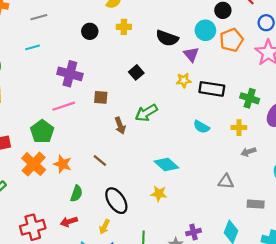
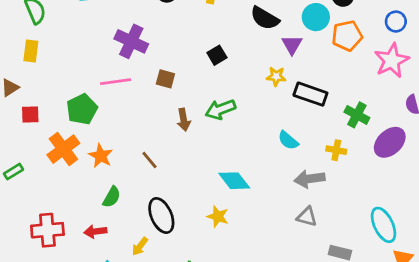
gray arrow: (248, 152) -> (309, 179), moved, size x1.5

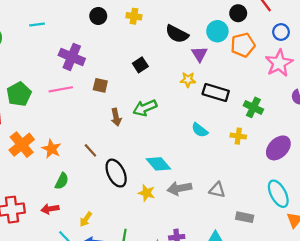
green pentagon: (82, 109) -> (19, 94), moved
purple ellipse: (390, 142) -> (278, 148), moved
gray arrow: (309, 179) -> (179, 188), moved
black ellipse: (161, 215) -> (116, 173), moved

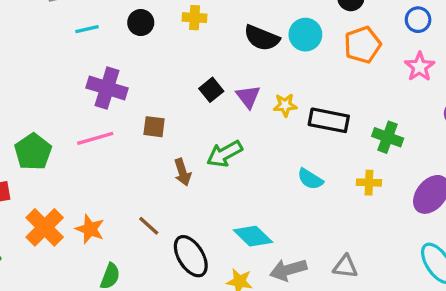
cyan line: (37, 24) -> (87, 29), moved
cyan circle: (217, 31) -> (305, 35), moved
purple triangle: (199, 54) -> (248, 97), moved
pink star: (279, 63) -> (420, 67), size x0.7

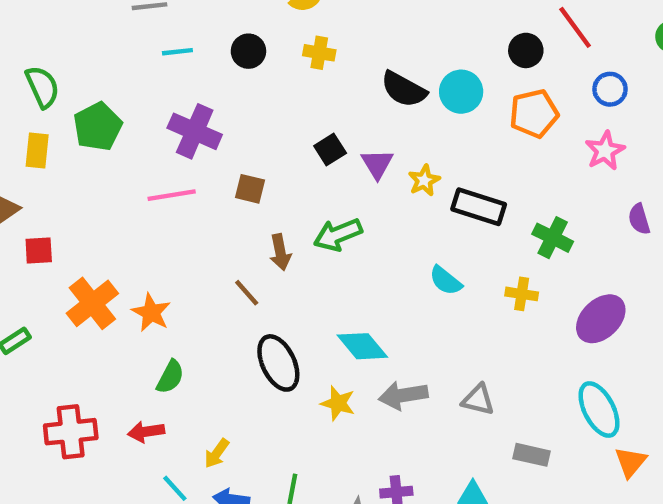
yellow star: (285, 105) -> (424, 180), turned -30
green pentagon: (33, 152) -> (98, 127), moved
brown line: (149, 226) -> (247, 293), moved

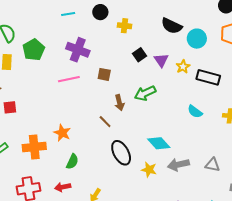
yellow cross: (319, 53) -> (124, 26), moved
cyan circle: (461, 92) -> (197, 39), moved
orange cross: (92, 303) -> (34, 147), moved, turned 35

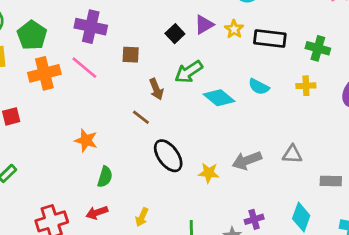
black square: (140, 55) -> (175, 34), moved
purple triangle: (161, 60) -> (204, 25), turned 42
pink line: (69, 79) -> (84, 68), turned 60
cyan diamond: (159, 143) -> (219, 98), moved
orange cross: (34, 147) -> (44, 73), moved

